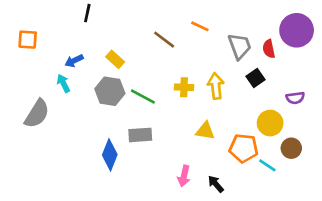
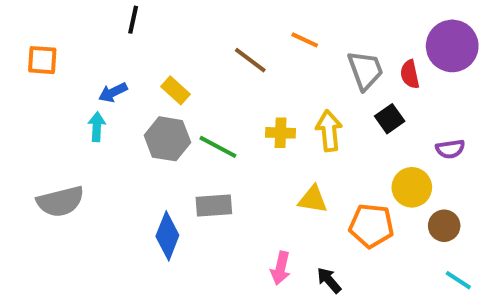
cyan arrow: (63, 83) -> (97, 127), turned 30
gray semicircle: (37, 114) -> (60, 201), moved, turned 44
cyan line: (267, 165) -> (458, 280), moved

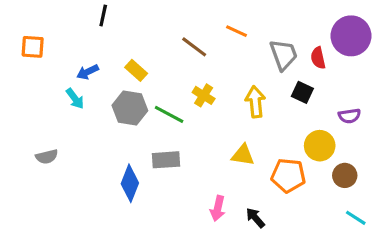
black square: (390, 119) -> (302, 92), turned -30
cyan arrow: (97, 127) -> (75, 99), turned 140
yellow cross: (281, 133) -> (204, 95), moved, turned 30
gray semicircle: (60, 201) -> (47, 157), size x0.6

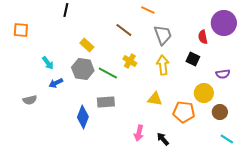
orange line: (237, 31) -> (148, 10), moved
gray trapezoid: (284, 55) -> (163, 35), moved
blue arrow: (88, 72) -> (56, 83), moved

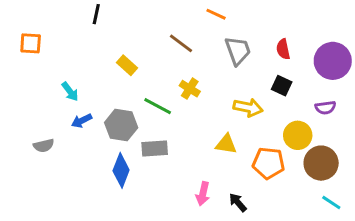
purple circle: (224, 23) -> (333, 61), moved
red semicircle: (203, 37) -> (283, 49), moved
yellow arrow: (163, 65) -> (248, 108), moved, turned 108
gray hexagon: (83, 69) -> (121, 125), moved
brown circle: (220, 112) -> (321, 163), size x1.5

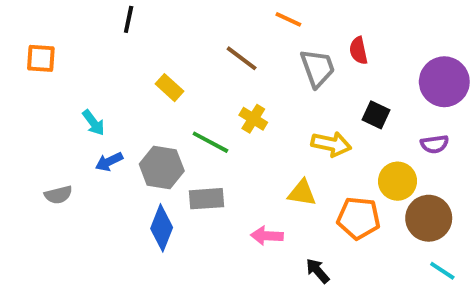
red semicircle: (283, 49) -> (359, 51), moved
pink arrow: (203, 194) -> (267, 236), moved, turned 80

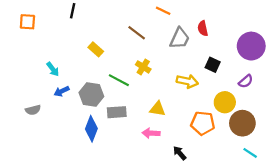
orange square: (41, 58) -> (27, 22), moved
gray trapezoid: (318, 68) -> (180, 38), turned 45
purple semicircle: (435, 144) -> (246, 81), turned -32
yellow triangle: (302, 193) -> (158, 109), moved

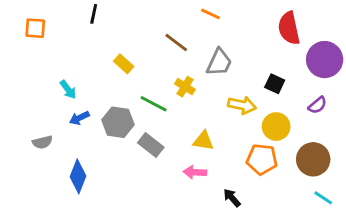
red semicircle: (203, 28) -> (289, 28), moved, size x1.6
gray trapezoid: (180, 38) -> (219, 62), moved
yellow circle: (225, 102) -> (276, 127), moved
gray rectangle: (117, 112) -> (151, 145), turned 42
blue diamond: (91, 129) -> (78, 176), moved

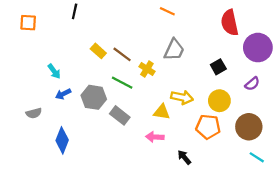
brown line: (176, 42) -> (122, 54), moved
black square: (275, 84) -> (218, 67), turned 35
yellow arrow: (242, 105) -> (182, 97), moved

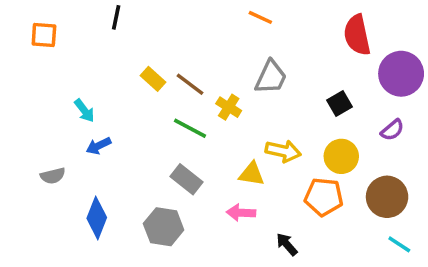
gray hexagon: (94, 97) -> (164, 227), moved

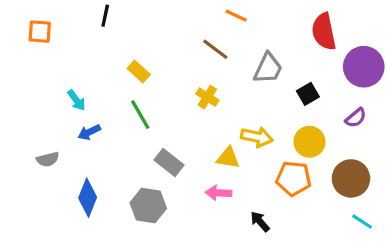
gray trapezoid: (271, 77) -> (268, 68), moved
brown line: (190, 84) -> (215, 49), moved
green line: (190, 128) -> (140, 115), moved, turned 32

